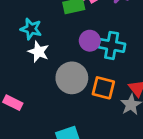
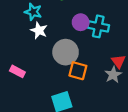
orange square: (103, 88) -> (78, 71), moved

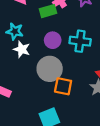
purple circle: (81, 22) -> (53, 40), moved

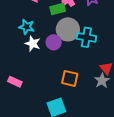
purple circle: (53, 40) -> (54, 42), moved
gray circle: (50, 69) -> (68, 29), moved

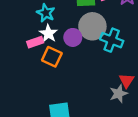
orange square: (70, 78) -> (52, 57), moved
pink rectangle: (15, 82) -> (35, 42), moved, turned -56

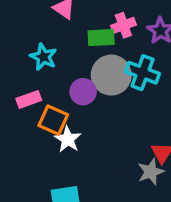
white star: (48, 34) -> (68, 139), moved
cyan cross: (112, 40) -> (142, 73), moved

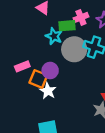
cyan star: (43, 57) -> (54, 36), moved
purple circle: (83, 92) -> (50, 70), moved

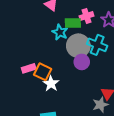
pink rectangle: (22, 66) -> (29, 68), moved
purple circle: (50, 70) -> (82, 62), moved

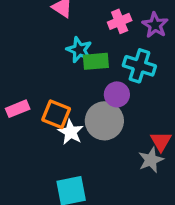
green rectangle: (73, 23) -> (96, 61), moved
gray circle: (78, 46) -> (104, 121), moved
pink rectangle: (29, 68) -> (18, 109), moved

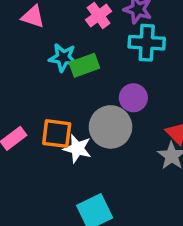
cyan cross: (139, 66) -> (147, 43), moved
purple circle: (117, 94) -> (133, 98), moved

